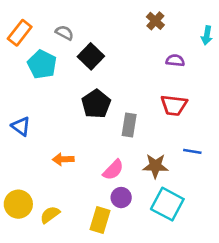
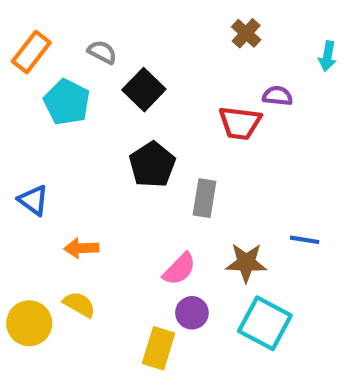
red trapezoid: (174, 105) -> (240, 123), moved
orange arrow: (63, 159) -> (81, 248), moved
yellow semicircle: (50, 215) -> (79, 304), moved, turned 66

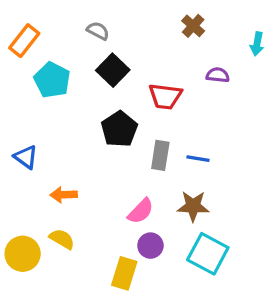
gray semicircle: (102, 52) -> (98, 31), moved
red trapezoid: (240, 123) -> (165, 96), moved
blue line: (305, 240) -> (198, 159), moved

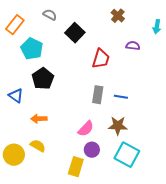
gray semicircle: (98, 31) -> (50, 15), moved
black square: (113, 70) -> (75, 33), moved
red trapezoid: (165, 96) -> (101, 59), turned -80
black pentagon: (119, 129) -> (43, 79), moved

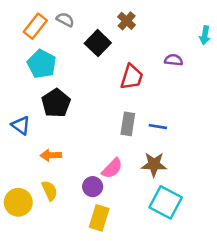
brown cross: (118, 16) -> (127, 21), moved
orange rectangle: (15, 25) -> (35, 26), moved
yellow semicircle: (38, 146) -> (50, 191), turned 35
purple circle: (92, 150) -> (93, 187), moved

